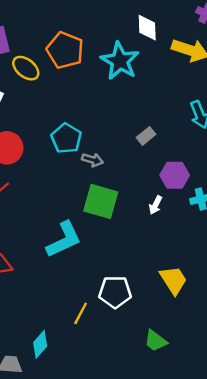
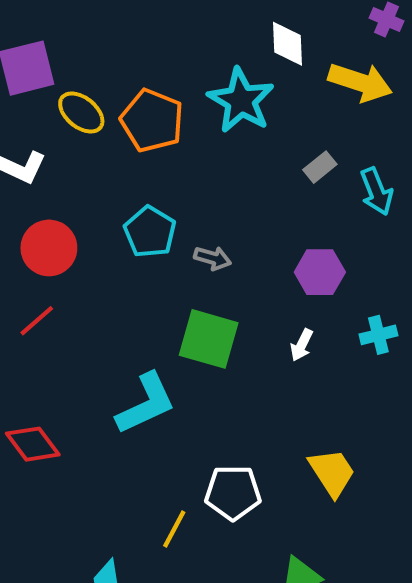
orange pentagon: (65, 50) -> (152, 121), moved
gray rectangle: (146, 136) -> (320, 167), moved
gray arrow: (92, 160) -> (213, 258), moved
purple hexagon: (175, 175) -> (320, 272), moved

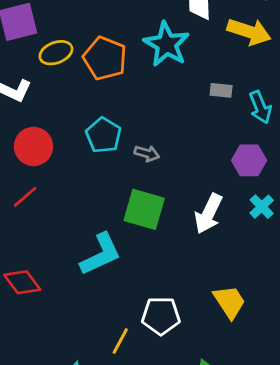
yellow ellipse: (81, 113) -> (56, 53), turned -60
gray rectangle: (320, 167) -> (221, 90), turned 45
purple hexagon: (320, 272) -> (249, 160), moved
cyan cross: (378, 335) -> (262, 207), turned -30
white arrow: (302, 345) -> (208, 214), size x1.8

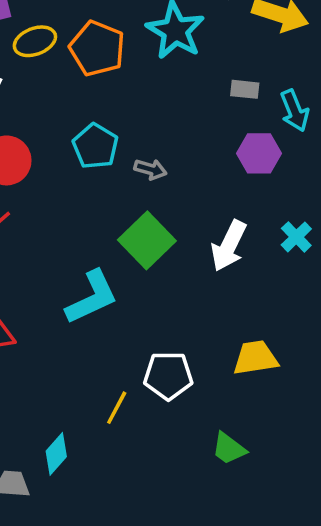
purple hexagon: (249, 160) -> (259, 153), moved
green square: (144, 209) -> (147, 240), turned 30
yellow trapezoid: (229, 302) -> (255, 358), turned -66

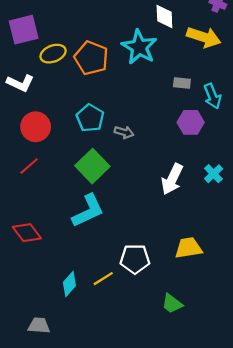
green square: (147, 240) -> (92, 166), moved
yellow line: (117, 408) -> (103, 279), turned 30
cyan diamond: (56, 454) -> (69, 284), moved

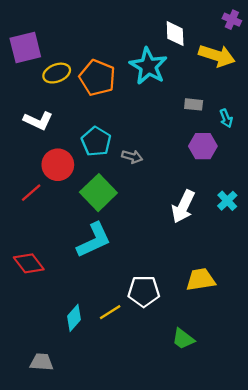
white L-shape: (20, 83) -> (38, 121), moved
cyan arrow: (212, 96) -> (226, 118), size x0.7
red circle: (36, 127) -> (58, 165), moved

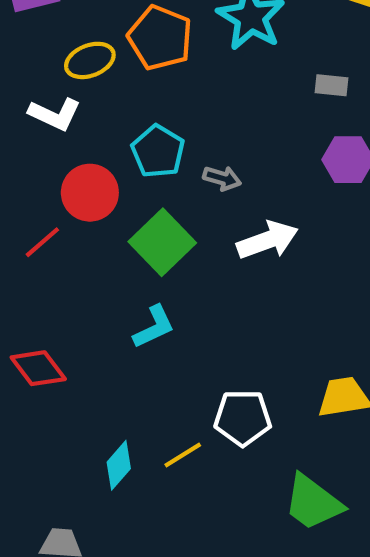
yellow ellipse: (57, 73) -> (90, 60), moved
white arrow: (183, 207) -> (267, 240), moved, turned -136
cyan L-shape: (94, 240) -> (154, 327), size x0.7
green trapezoid: (183, 339) -> (313, 502), size x1.5

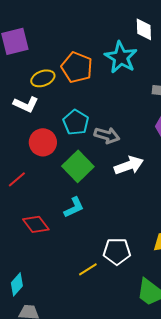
gray arrow: (222, 178) -> (107, 135), size x1.4
red line: (42, 242) -> (17, 179), moved
red diamond: (38, 368) -> (36, 224), moved
cyan diamond: (119, 465) -> (17, 284), moved

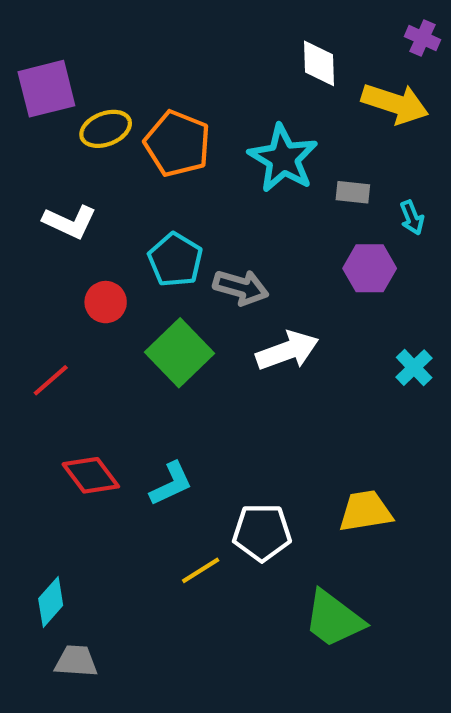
cyan star: (121, 57) -> (283, 158), moved
yellow ellipse: (43, 78) -> (106, 129), moved
red circle: (43, 142) -> (106, 302), size x0.7
cyan L-shape: (74, 207) -> (171, 484), moved

